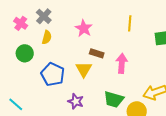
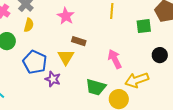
pink arrow: (122, 63) -> (115, 59), moved, turned -30
purple star: (76, 101) -> (53, 79), moved

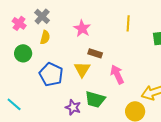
pink arrow: (115, 59) -> (117, 74), moved
purple star: (53, 79) -> (73, 107), moved
green trapezoid: (96, 87) -> (95, 99), moved

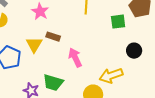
yellow triangle: (82, 69) -> (34, 45), moved

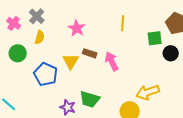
black circle: (134, 51) -> (171, 53), moved
pink arrow: (75, 58) -> (112, 61), moved

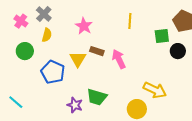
yellow arrow: (148, 92) -> (155, 90), turned -135

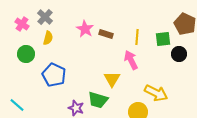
yellow line: (130, 21) -> (137, 37), moved
brown rectangle: (97, 51) -> (106, 34), moved
yellow triangle: (78, 59) -> (112, 79), moved
pink arrow: (119, 59) -> (131, 60), moved

